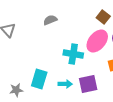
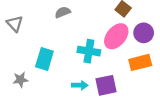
cyan rectangle: (39, 79) -> (44, 59), moved
gray star: (16, 90) -> (20, 80), moved

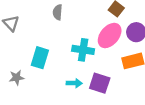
gray semicircle: (63, 12) -> (58, 12), turned -64
purple square: (106, 85) -> (100, 83), turned 30

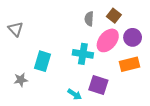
gray semicircle: (58, 12) -> (89, 19), moved
cyan arrow: (74, 83) -> (75, 94), moved, turned 32

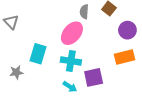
pink ellipse: (108, 40) -> (72, 33), moved
cyan cross: (83, 54) -> (71, 61), moved
purple square: (98, 85) -> (94, 77), turned -30

